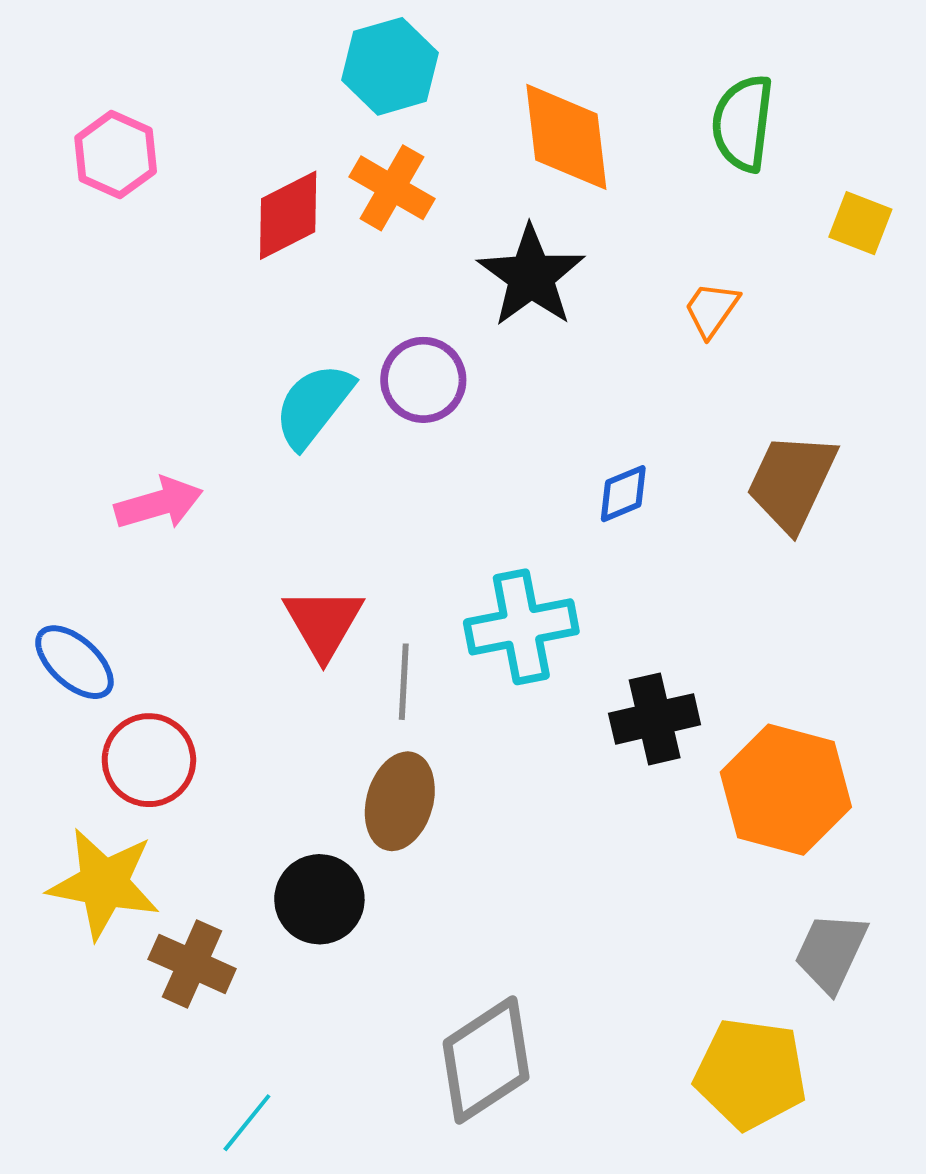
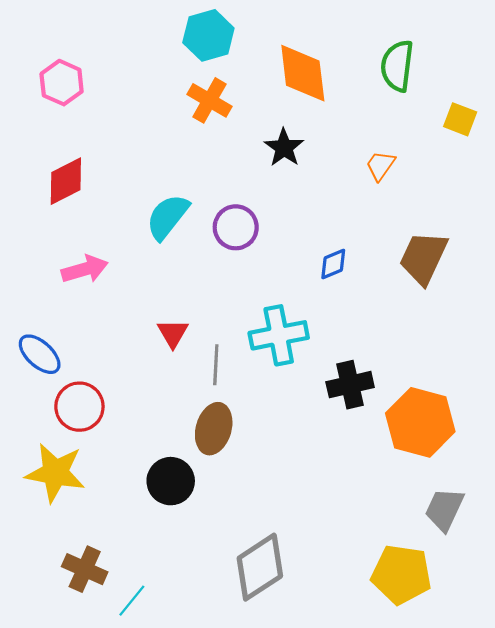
red diamond: (288, 215) -> (66, 181), moved
black star: (531, 276) -> (284, 148), size x0.7
purple circle: (423, 380) -> (236, 227), moved
red triangle: (323, 623) -> (173, 333), size x0.7
brown cross: (192, 964) -> (85, 569), moved

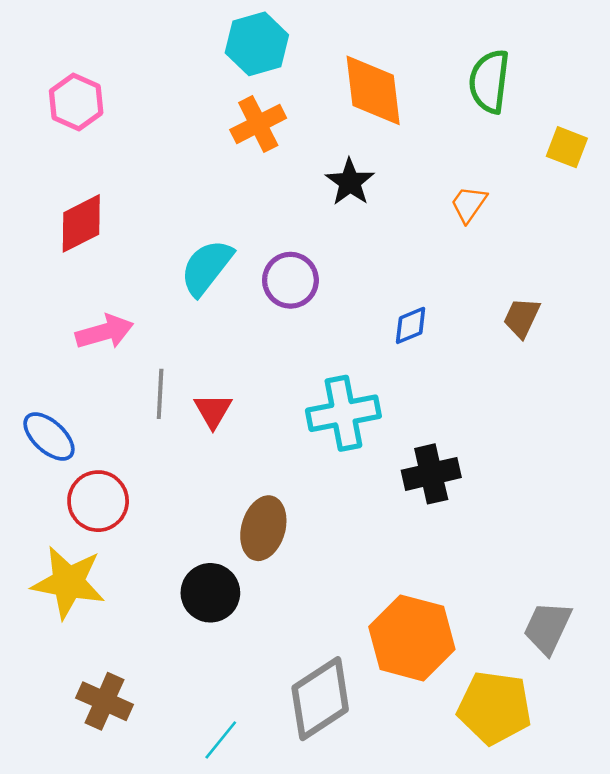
orange cross: (209, 100) -> (258, 124), turned 33
brown trapezoid: (423, 258) -> (522, 318), size x0.6
gray line: (216, 365) -> (160, 394), moved
orange hexagon: (420, 422) -> (412, 638), moved
cyan line: (132, 601) -> (221, 740), moved

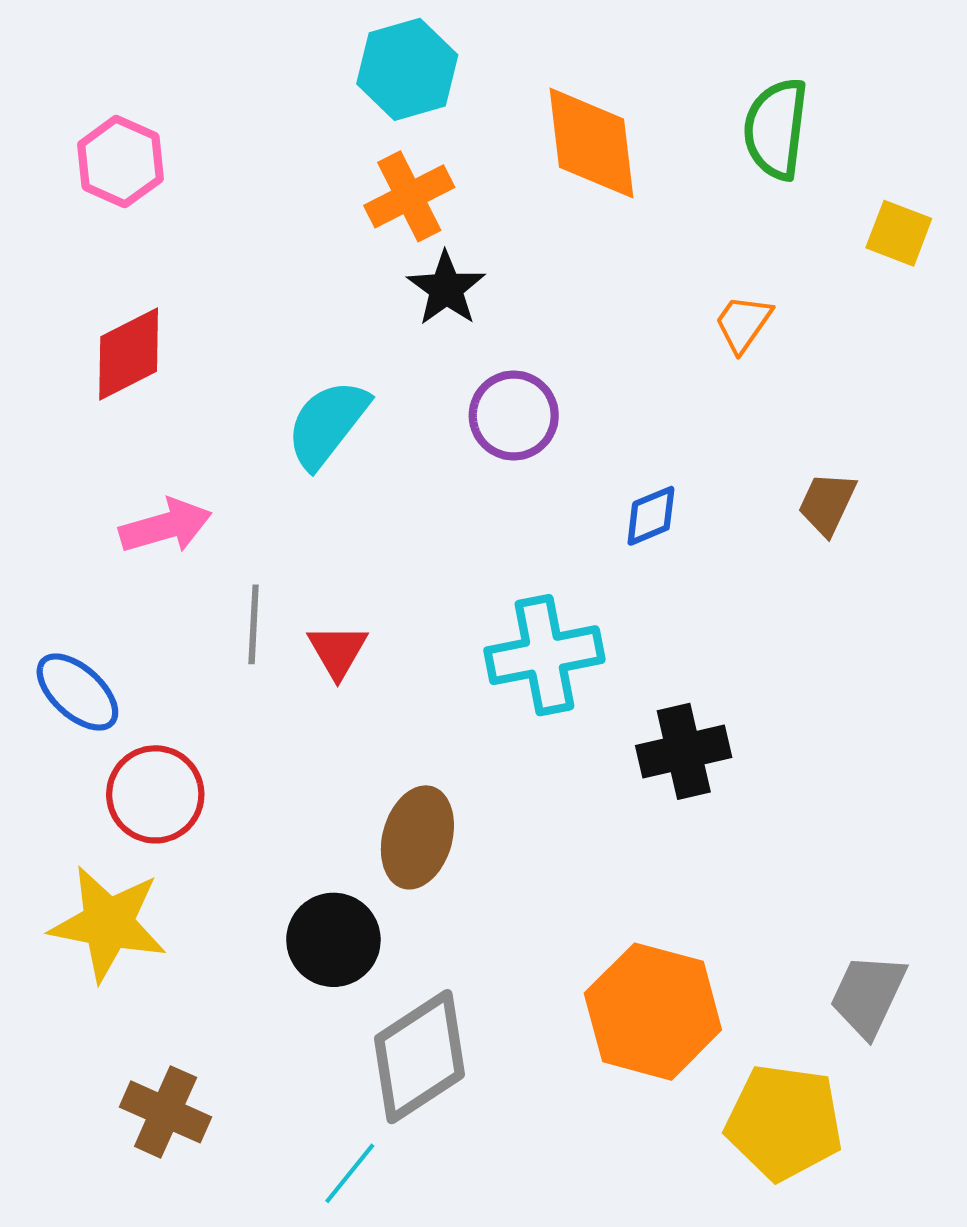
black star: (350, 182) -> (446, 289), moved
purple circle: (290, 280) -> (514, 416), moved
gray diamond: (320, 699) -> (419, 1057), moved

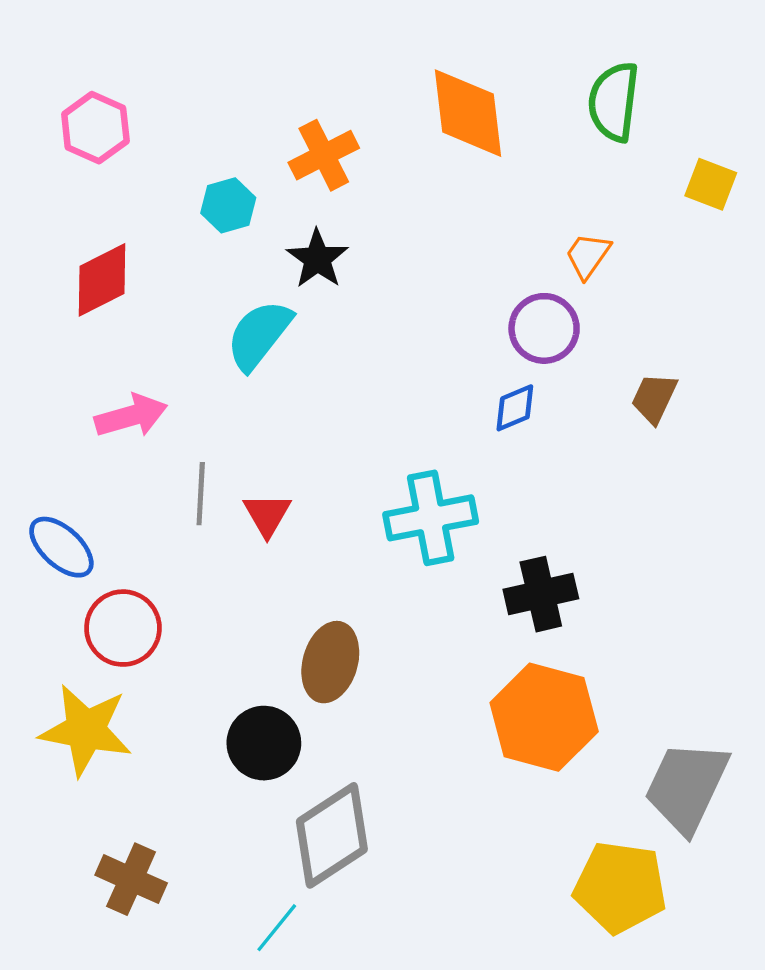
cyan hexagon: (407, 69) -> (228, 205), moved, size x0.7
black star: (446, 289) -> (317, 259), moved
purple circle: (514, 416) -> (544, 328), moved
gray trapezoid: (868, 995) -> (687, 787), size x1.4
orange hexagon: (653, 1012) -> (544, 717), moved

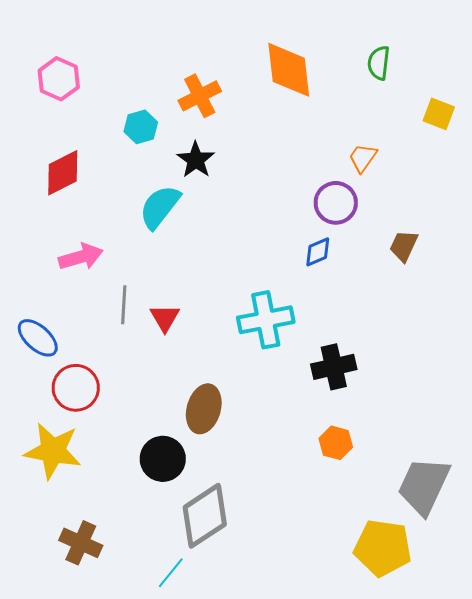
green semicircle: (614, 102) -> (379, 63), size x0.7
orange hexagon: (544, 717) -> (336, 443), size x0.5

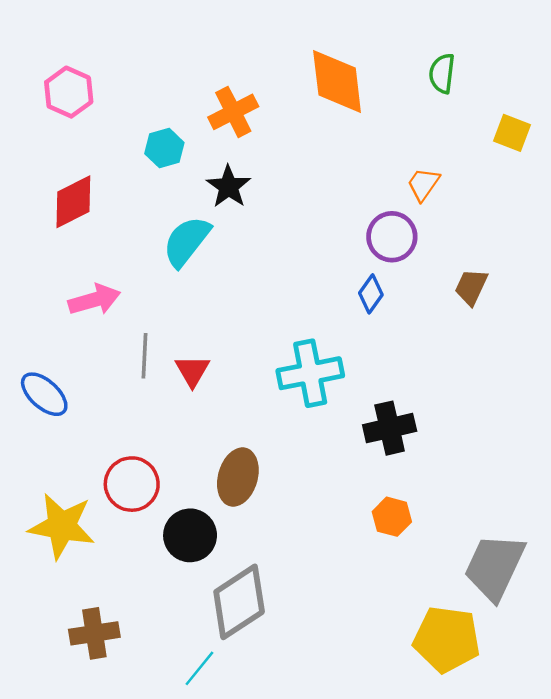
blue diamond: (318, 252) -> (371, 294), turned -32
red circle: (76, 388) -> (132, 484), moved
brown cross: (81, 543) -> (94, 633), turned -33

